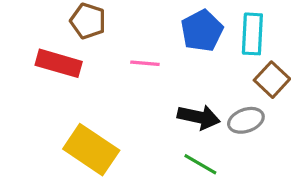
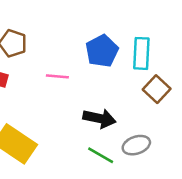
gray ellipse: (246, 120) -> (136, 145), moved

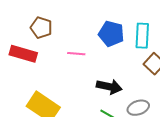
blue pentagon: (102, 51) -> (111, 34), turned -30

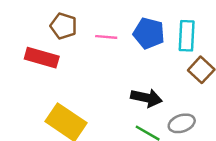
pink line: (76, 54) -> (106, 37), moved

